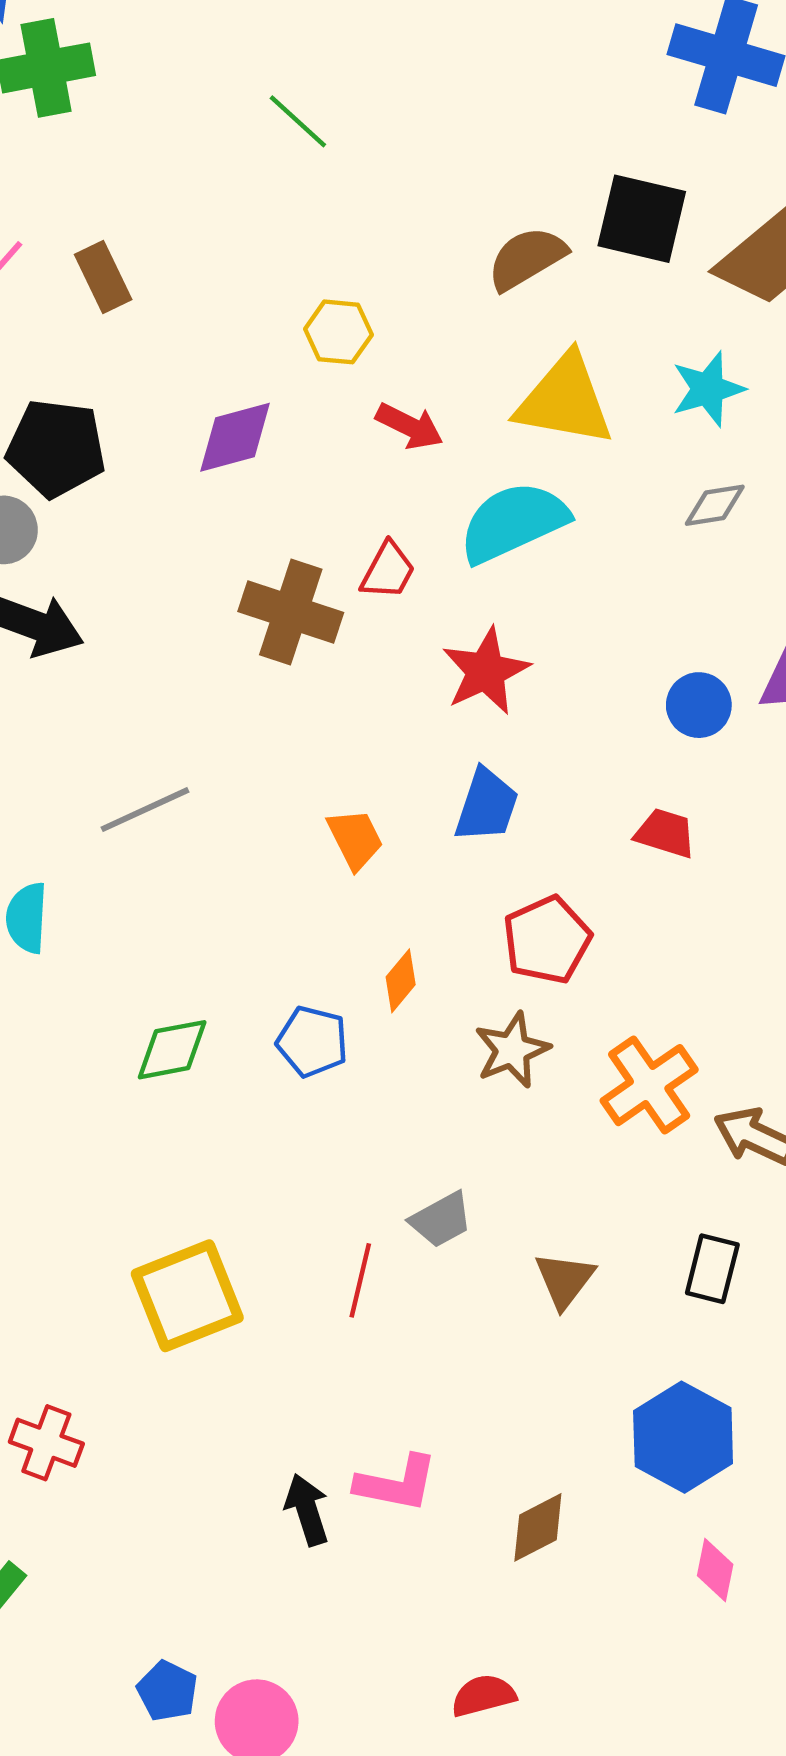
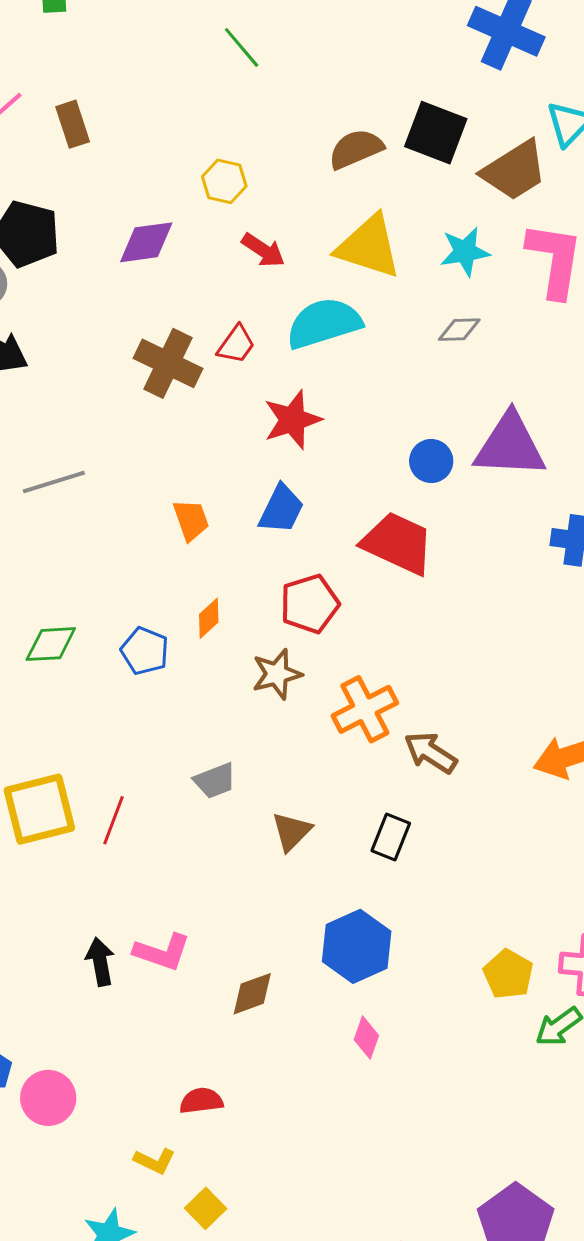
green line: (298, 121) -> (242, 47), moved
red trapezoid: (665, 833) -> (398, 543), size x1.8
red line: (360, 1280) -> (113, 820), moved

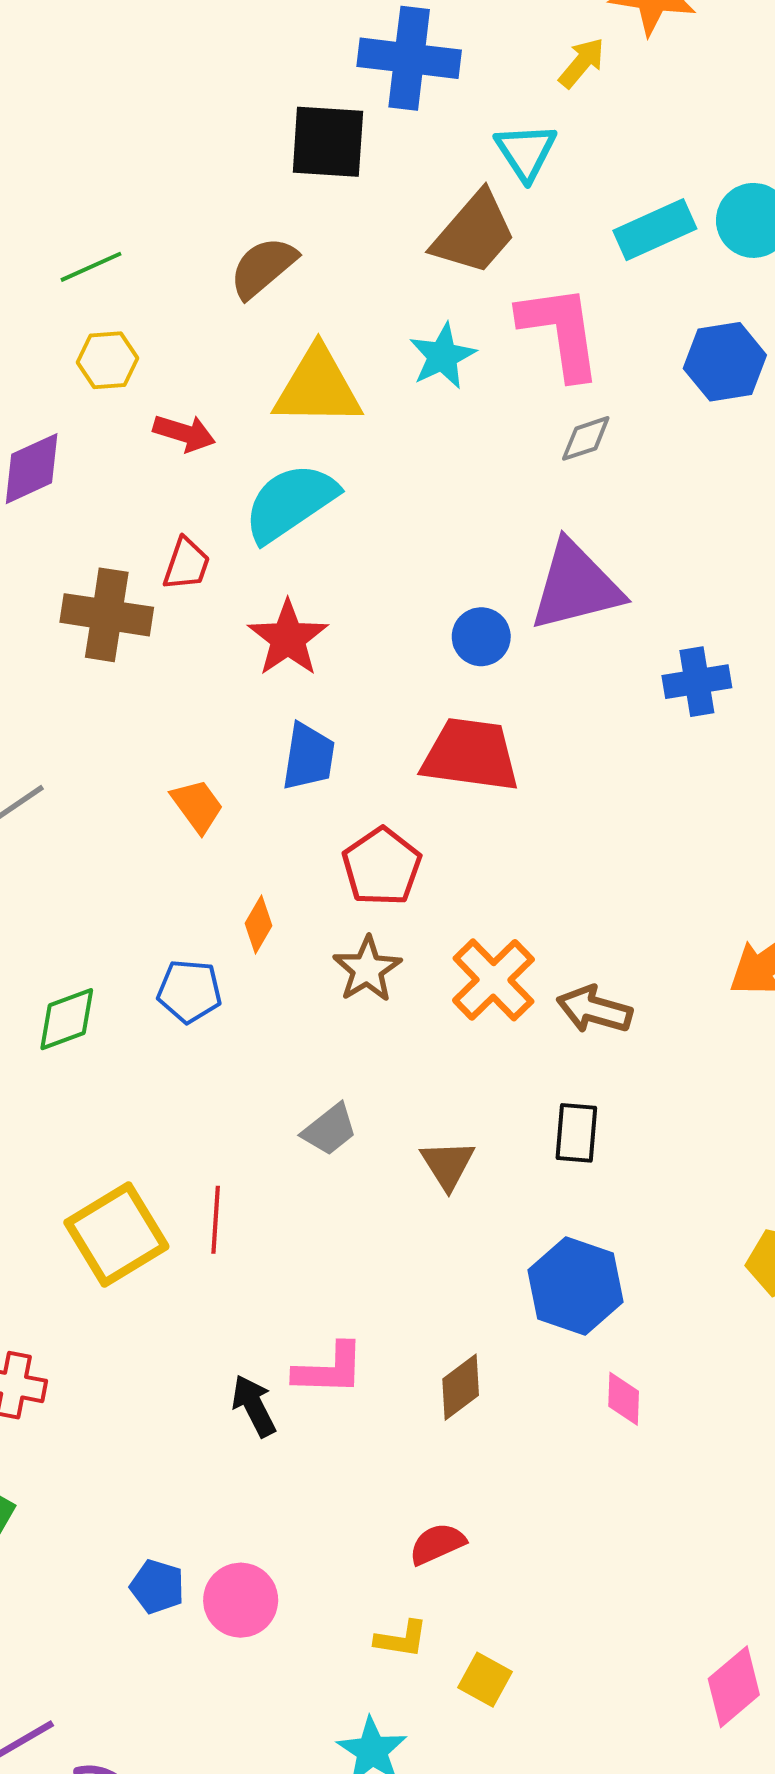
green line: (242, 47) -> (91, 267), moved, turned -57
black square: (436, 133) -> (328, 142), moved
gray diamond: (459, 330) -> (586, 438), moved

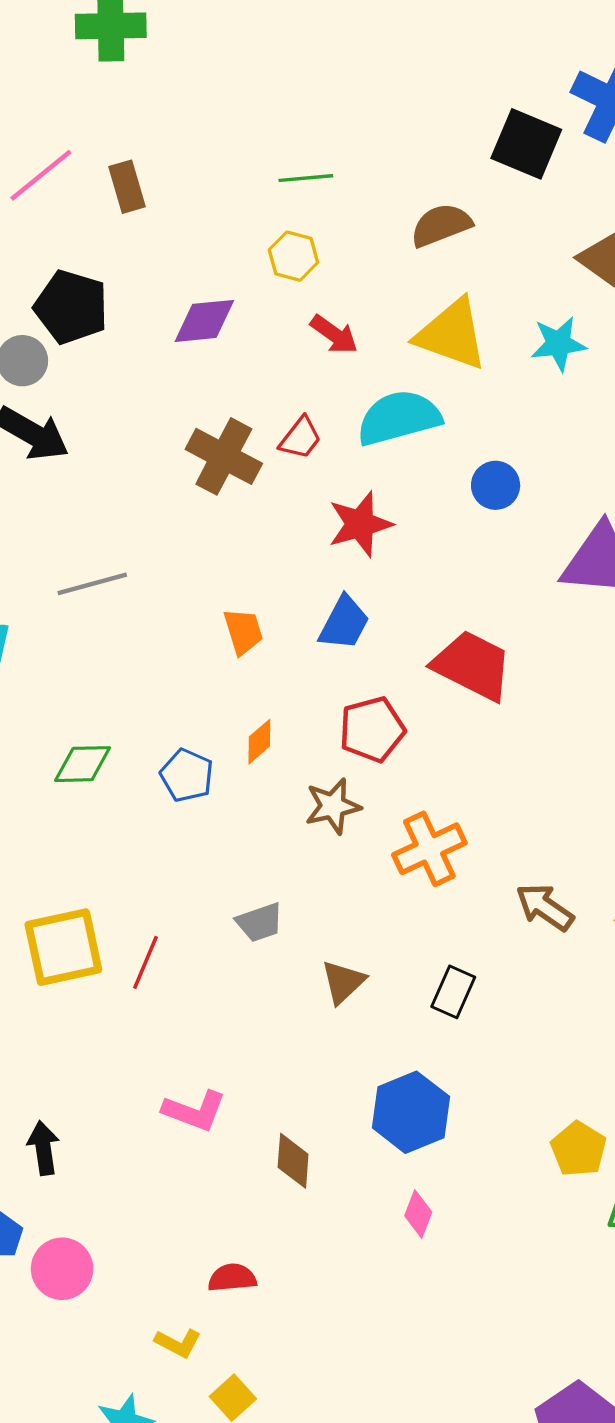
blue circle: (481, 637) -> (496, 485), moved
brown arrow: (594, 1010) -> (545, 907), moved
brown diamond: (461, 1387) -> (293, 1161), turned -68
black arrow: (254, 1406) -> (43, 1148), moved

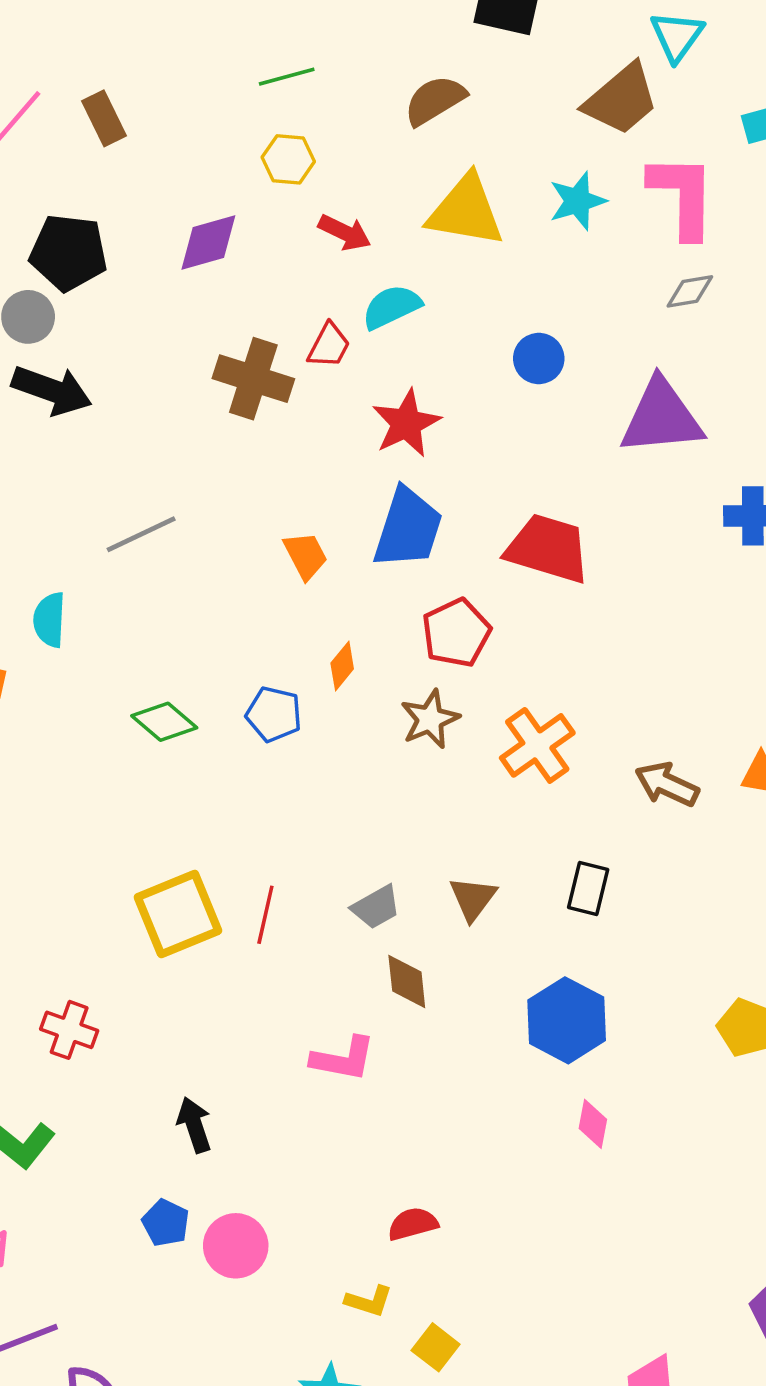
cyan semicircle: (399, 418) -> (392, 307), moved, size x0.7
blue trapezoid: (344, 623) -> (408, 528), size x1.4
green diamond: (83, 764) -> (164, 722), turned 52
gray trapezoid: (260, 922) -> (376, 907), moved
brown diamond: (293, 1161) -> (407, 982), moved

